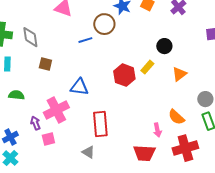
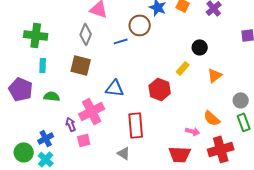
gray diamond: (30, 37) -> (86, 34), moved, turned 30
brown square: (45, 64) -> (81, 65), size x1.5
red hexagon: (124, 75) -> (160, 89), moved
pink arrow: (157, 130) -> (193, 131), turned -64

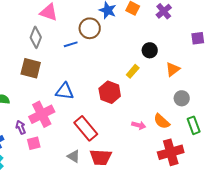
orange triangle: (215, 75) -> (173, 69), moved
gray circle: (241, 100) -> (182, 98), moved
red rectangle: (136, 125) -> (86, 128), turned -35
pink arrow: (193, 131) -> (139, 125), moved
red trapezoid: (180, 154) -> (101, 157), moved

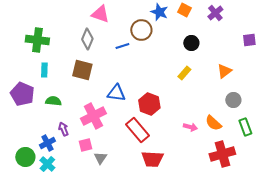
black circle: (150, 50) -> (191, 43), moved
red hexagon: (110, 92) -> (149, 104), moved
purple arrow: (21, 127) -> (63, 129), moved
gray triangle: (74, 156) -> (100, 158), moved, turned 32

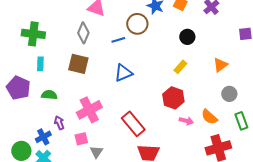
blue triangle: (116, 93) -> (123, 73), moved, turned -30
red hexagon: (149, 104) -> (173, 98), moved

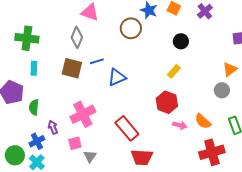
blue line: (118, 40) -> (97, 61), moved
orange triangle: (220, 65) -> (230, 69), moved
gray circle: (229, 94) -> (222, 90), moved
green semicircle: (49, 95) -> (34, 107), moved, turned -91

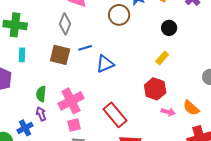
green semicircle: (34, 107) -> (41, 94), moved
pink square: (75, 143) -> (74, 125), moved

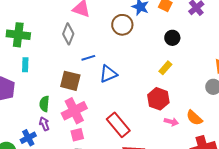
brown square: (60, 55) -> (70, 81), moved

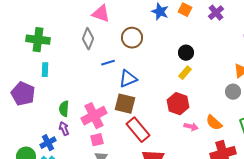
brown circle: (122, 25) -> (132, 38), moved
black circle: (172, 38) -> (186, 53), moved
brown square: (70, 81) -> (125, 104), moved

